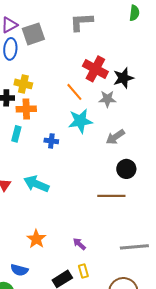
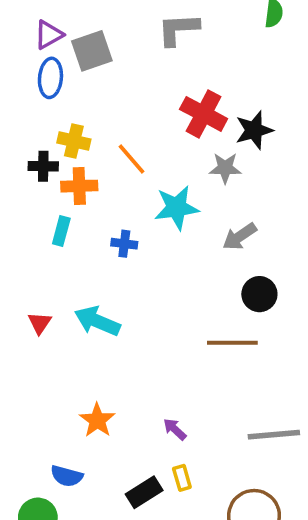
orange line: (74, 92) -> (132, 159), moved

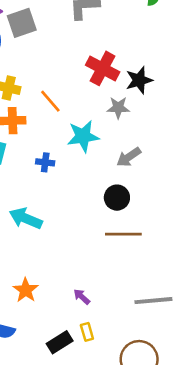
black circle: (259, 294) -> (117, 198), moved

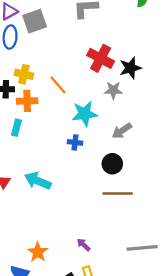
blue cross: (45, 162) -> (75, 142), moved
orange star: (26, 290) -> (38, 252), moved

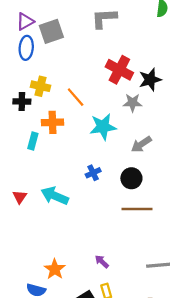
orange cross: (27, 101) -> (53, 122), moved
blue cross: (75, 142) -> (93, 173), moved, turned -32

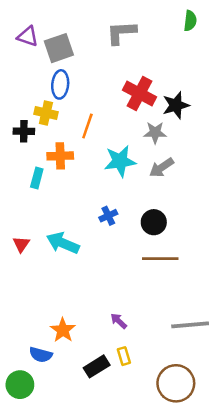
purple triangle: (25, 22) -> (28, 36), turned 48
blue ellipse: (26, 48) -> (60, 84), moved
orange line: (76, 97) -> (87, 126), turned 60
gray arrow: (141, 144) -> (162, 168), moved

